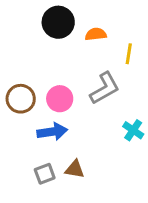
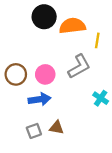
orange semicircle: (96, 34) -> (72, 26), size x1.6

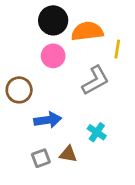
pink circle: (45, 74) -> (53, 56), moved
cyan cross: (101, 98) -> (97, 132), moved

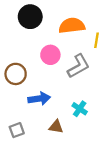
black circle: (53, 20) -> (30, 17), moved
pink circle: (53, 56) -> (50, 55), moved
gray square: (41, 158) -> (17, 130), moved

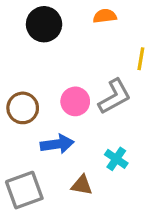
orange semicircle: (72, 26) -> (105, 16), moved, size x0.6
pink circle: (50, 55) -> (75, 101), moved
gray square: (17, 130) -> (24, 190), size x1.6

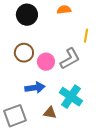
brown circle: (23, 108) -> (24, 53), moved
cyan cross: (116, 159) -> (71, 97), size x1.6

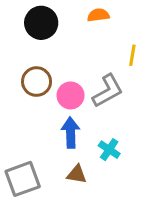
blue arrow: (35, 88) -> (71, 133), moved, turned -84
cyan cross: (71, 97) -> (109, 150), size x0.6

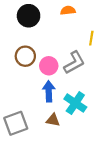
cyan cross: (109, 150) -> (75, 103), size x1.5

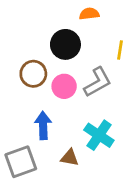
black circle: (29, 16) -> (65, 44), moved
blue arrow: (49, 91) -> (43, 125), moved

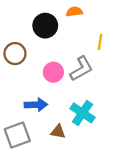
black circle: (65, 44) -> (45, 26), moved
brown circle: (33, 74) -> (15, 54), moved
blue arrow: (43, 125) -> (36, 105), turned 90

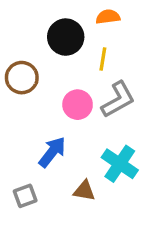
yellow line: (100, 42) -> (103, 59), moved
blue arrow: (36, 105) -> (52, 152), turned -50
gray square: (17, 135) -> (25, 196), size x0.6

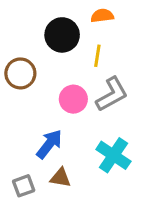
brown triangle: (84, 191) -> (60, 178), moved

